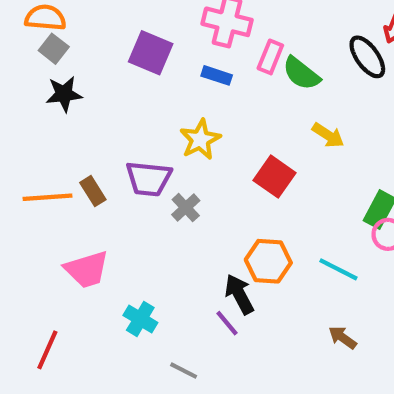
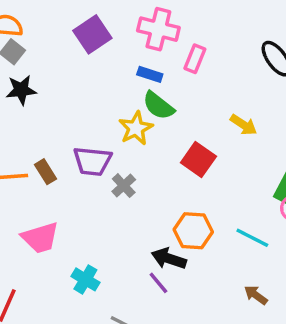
purple square: (151, 53) -> (92, 34), moved, turned 33
green semicircle: (301, 73) -> (158, 106), moved
black arrow: (239, 294) -> (169, 259), turned -44

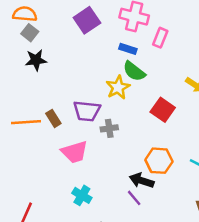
gray cross: (124, 186) -> (109, 128), turned 35
pink trapezoid: (40, 238) -> (74, 152), moved

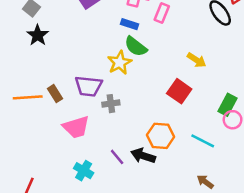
black star: (36, 60) -> (38, 35), turned -30
red square: (163, 110) -> (179, 91), moved
purple line: (134, 198) -> (117, 157), moved

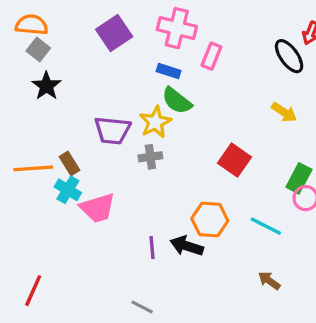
yellow arrow: (197, 60) -> (284, 112), moved
purple trapezoid: (89, 86) -> (112, 130), moved
gray cross: (111, 104) -> (150, 157), moved
purple line: (117, 157) -> (152, 248), turned 35
cyan cross: (84, 171) -> (68, 190), moved

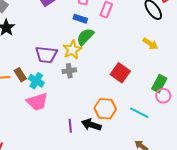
green semicircle: (177, 101) -> (85, 37), turned 96
cyan cross: (68, 190) -> (36, 81), moved

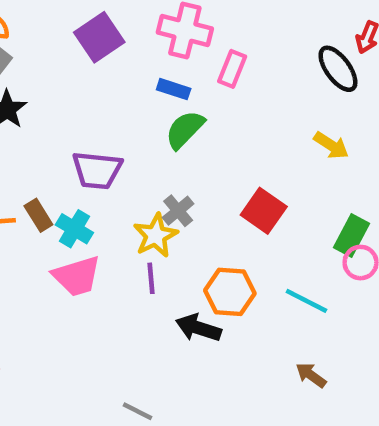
yellow star: (72, 50) -> (156, 235), moved
gray cross: (69, 71) -> (178, 211), moved, turned -32
purple line: (70, 126) -> (151, 278), moved

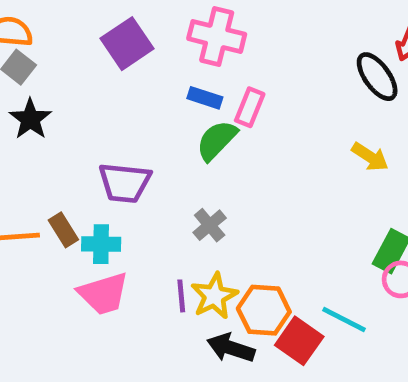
pink rectangle: (232, 69) -> (250, 107), moved
red square: (264, 211) -> (299, 341), moved
cyan cross: (74, 229) -> (101, 244), turned -30
yellow star: (156, 235) -> (214, 296), moved

